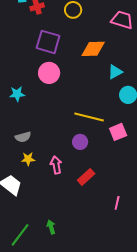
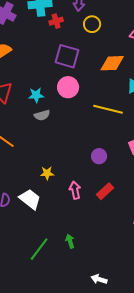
cyan star: (17, 94) -> (36, 95), moved
yellow line: (89, 117) -> (108, 109), moved
gray semicircle: (23, 137) -> (42, 115), moved
pink arrow: (56, 165) -> (75, 190), moved

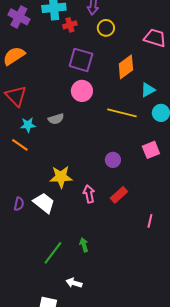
orange diamond: (112, 63) -> (126, 67), turned -35
cyan star: (36, 95) -> (28, 125), moved
yellow star: (47, 173) -> (61, 177), size x1.6
white arrow: (99, 279) -> (74, 283), moved

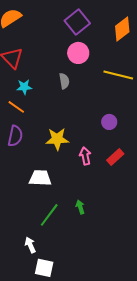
purple square: (81, 60) -> (77, 22), turned 35
gray semicircle: (56, 119) -> (64, 81), moved, turned -84
white trapezoid: (44, 203) -> (40, 178), moved, turned -35
purple semicircle: (19, 204) -> (15, 136), moved, size x1.5
white arrow: (74, 283) -> (30, 245), moved, turned 49

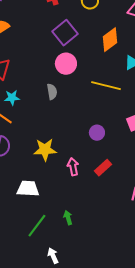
white arrow: (30, 245) -> (53, 256), moved

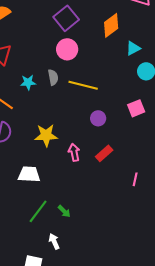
yellow line: (106, 86) -> (83, 85), moved
cyan star: (12, 98) -> (28, 82), moved
green arrow: (68, 218) -> (64, 211), moved, turned 152

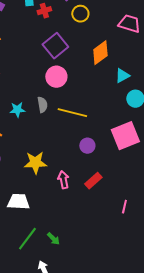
pink square: (136, 108) -> (125, 136), size x1.6

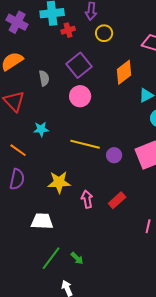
gray semicircle: (42, 105) -> (44, 78), moved
yellow line: (72, 113) -> (85, 144), moved
purple circle: (87, 146) -> (114, 155), moved

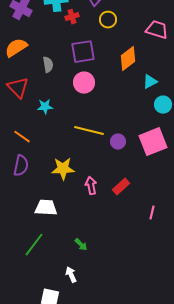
purple square: (79, 65) -> (83, 52), turned 30
cyan star: (41, 129) -> (45, 107), moved
green line: (51, 258) -> (34, 245), moved

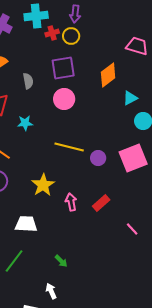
yellow circle: (108, 20) -> (71, 36), moved
yellow star: (63, 169) -> (43, 185), turned -30
pink line: (152, 213) -> (132, 229), turned -56

